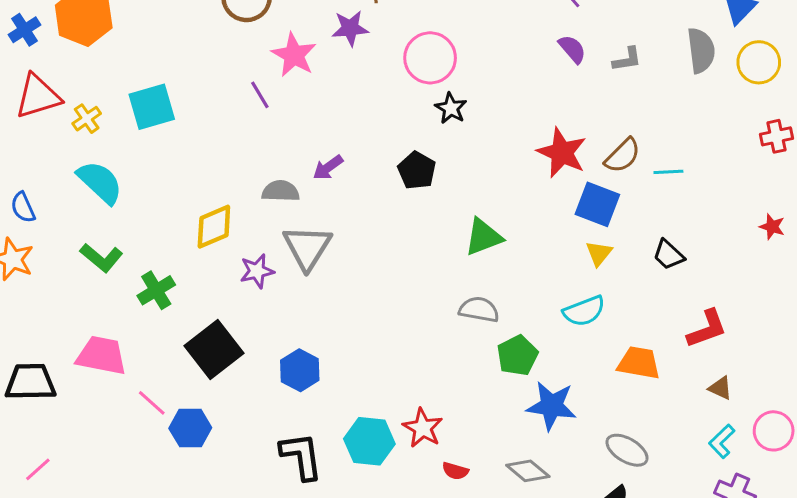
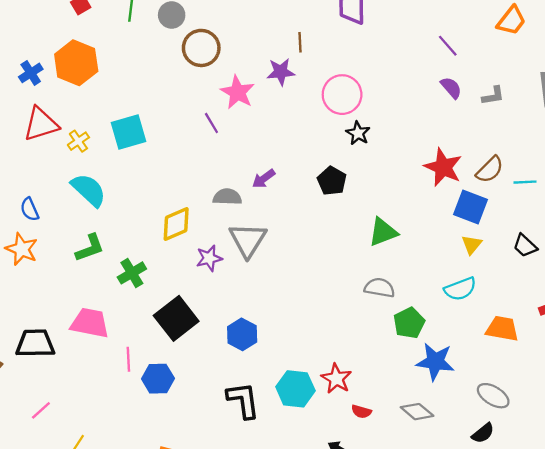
green L-shape: (101, 258) -> (90, 248), turned -60
pink line: (152, 403) -> (128, 359), turned 45

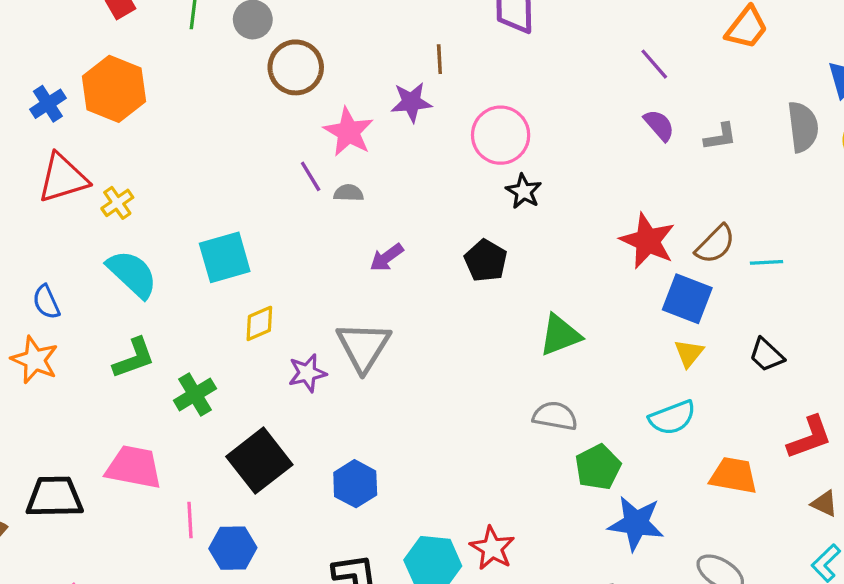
cyan square: (128, 132) -> (225, 257), moved
gray semicircle: (227, 197) -> (349, 193), moved, size x0.7
yellow diamond: (176, 224) -> (259, 323), size x0.7

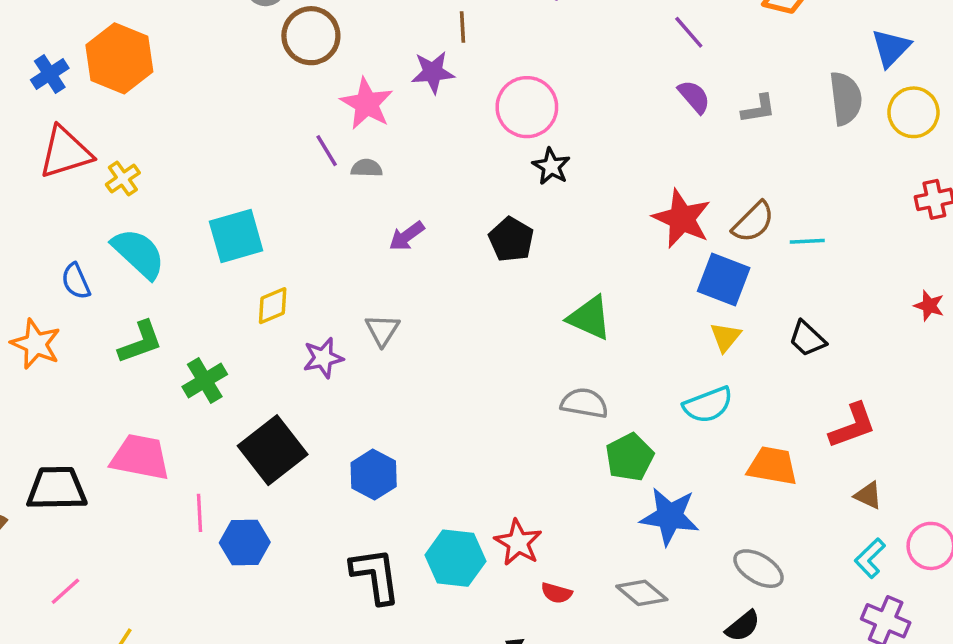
blue semicircle: (46, 302) -> (76, 281), moved
green triangle: (560, 335) -> (590, 318), turned 45
gray triangle: (363, 347) -> (382, 330), size x0.6

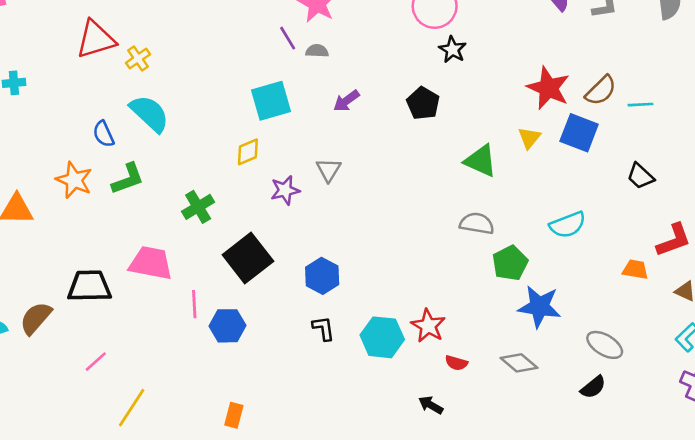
cyan square: (236, 236) -> (271, 101), moved
yellow triangle: (725, 337) -> (529, 138), moved
green L-shape: (140, 342) -> (128, 179), moved
orange trapezoid: (772, 466) -> (635, 270), moved, size x0.7
black L-shape: (375, 576) -> (323, 328), moved, size x0.6

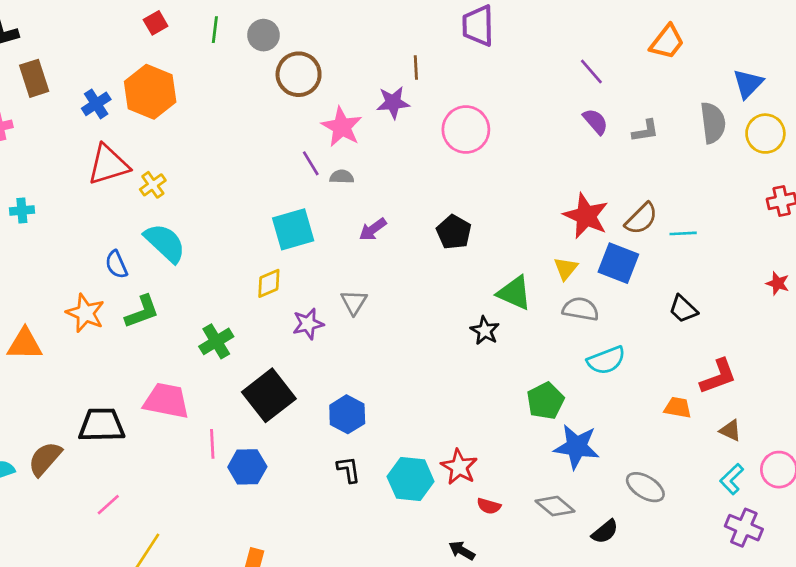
black star: (453, 50) -> (485, 331), moved
gray semicircle: (477, 223) -> (581, 309), moved
black semicircle: (593, 387) -> (605, 532), moved

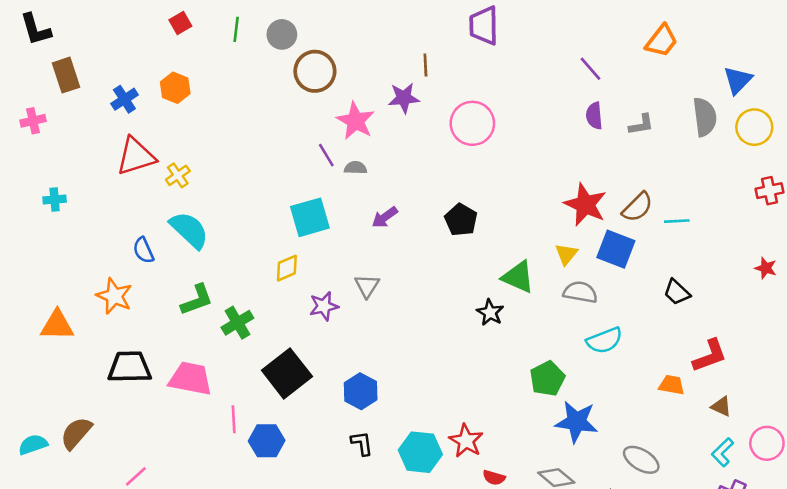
orange hexagon: (150, 92) -> (175, 88), size x0.6
purple semicircle: (595, 121) -> (594, 116), turned -144
green L-shape: (142, 312) -> (197, 300), moved
black trapezoid: (102, 425) -> (130, 367), moved

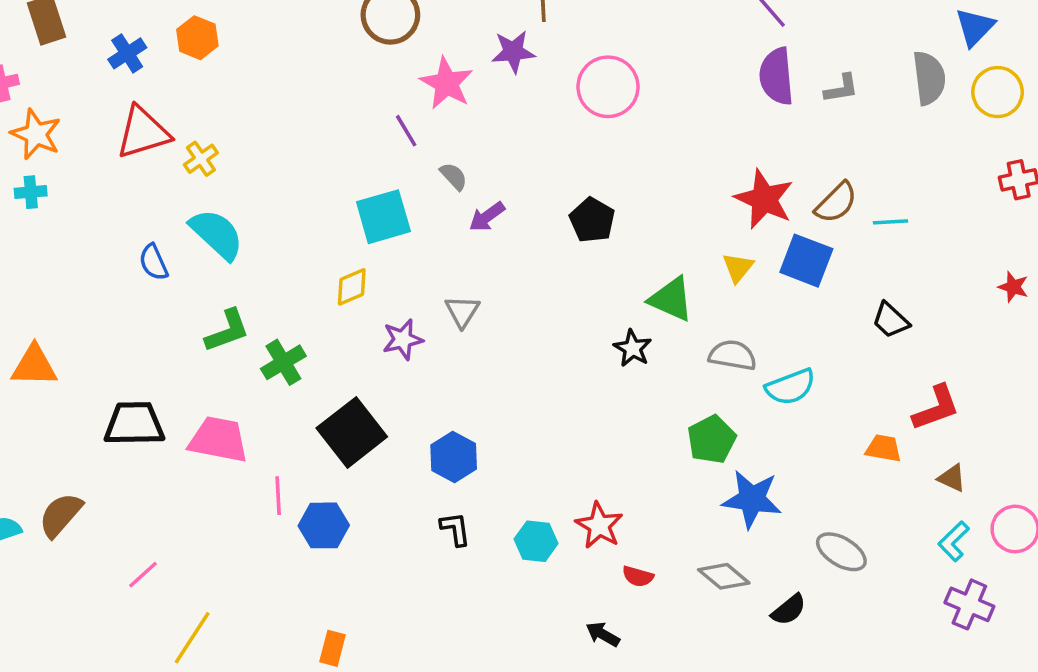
purple semicircle: (594, 116) -> (776, 76), size x1.5
gray semicircle: (356, 168) -> (454, 176), moved, turned 45
gray semicircle: (580, 292) -> (733, 355), moved
orange star: (114, 296) -> (36, 134), moved
cyan hexagon: (420, 452) -> (536, 541), size x0.7

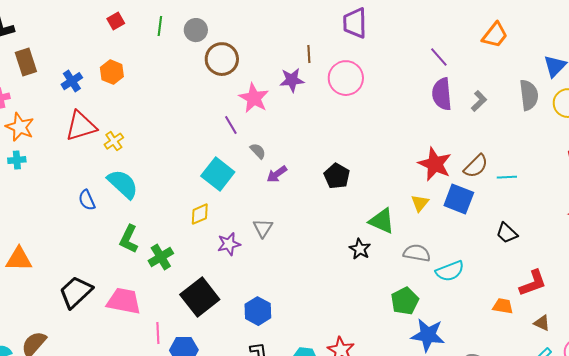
pink circle: (608, 87) -> (346, 78), moved
gray L-shape: (841, 89) -> (479, 101), turned -35
cyan square: (383, 217) -> (218, 174), turned -36
green L-shape: (227, 331) -> (129, 239), turned 136
black trapezoid: (134, 424) -> (76, 292), turned -42

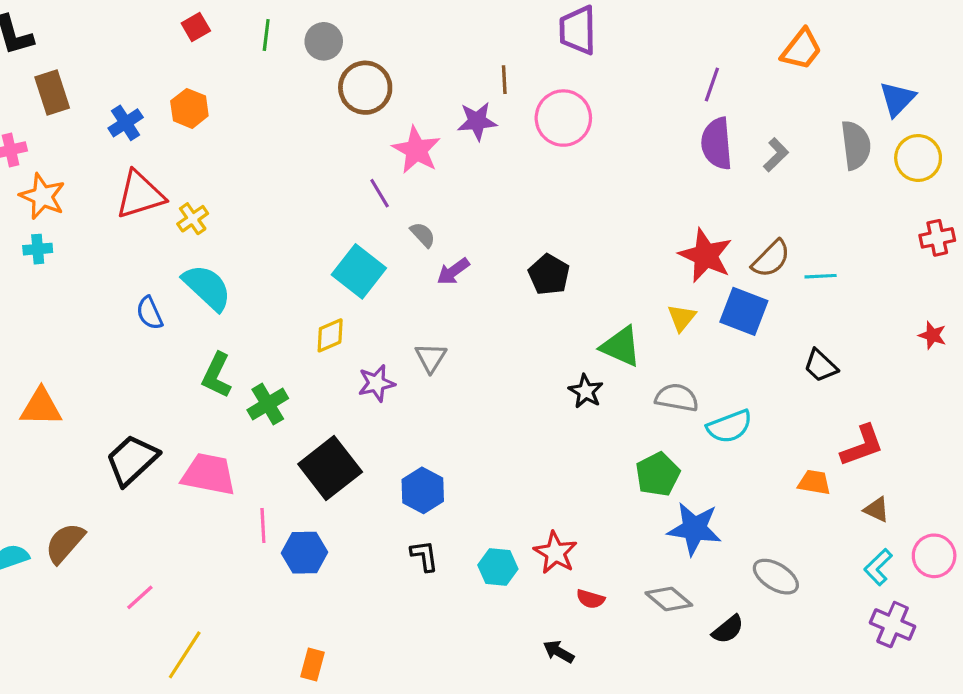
purple line: (439, 57) -> (712, 84), turned 60

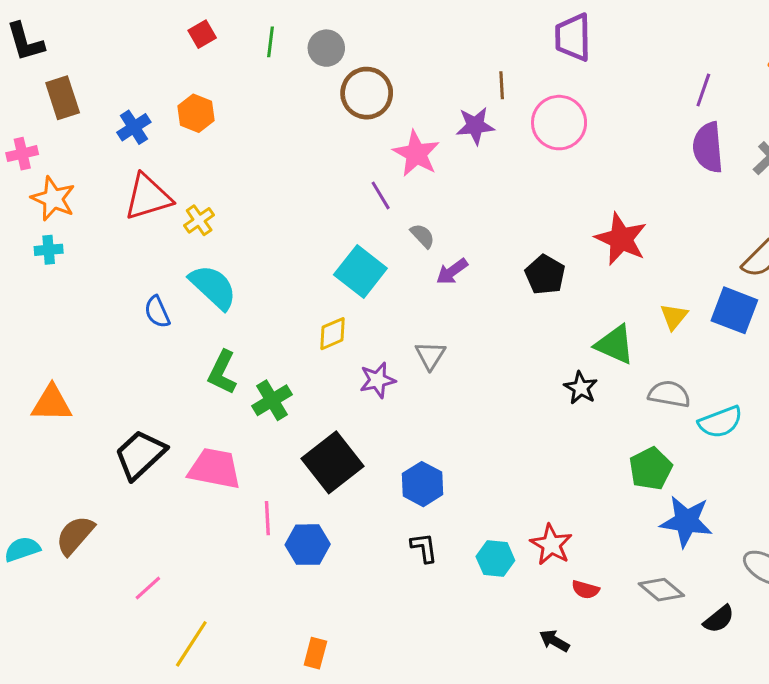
red star: (706, 255) -> (621, 239), moved

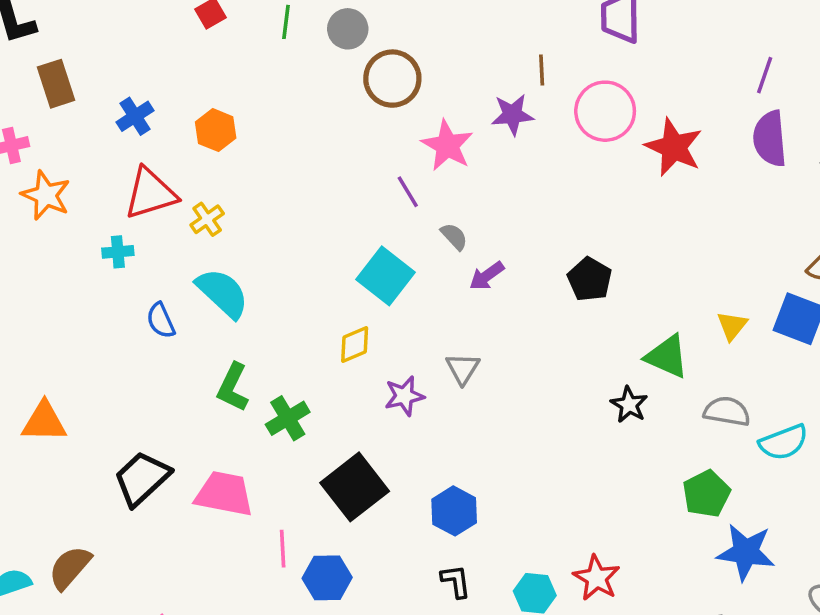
orange hexagon: (196, 113) -> (216, 130), moved
red star: (621, 239) -> (674, 147), moved
cyan cross: (49, 250) -> (118, 252), moved

